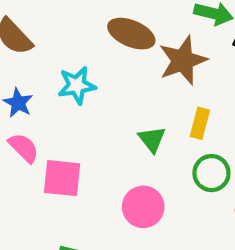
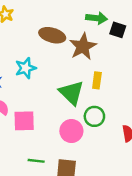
green triangle: (152, 139) -> (71, 93), size x1.6
green circle: (211, 173) -> (94, 116), moved

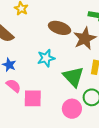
cyan star: (26, 68) -> (46, 58), moved

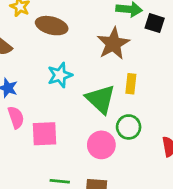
brown ellipse: (60, 28) -> (52, 26), moved
pink semicircle: (14, 86) -> (16, 117), turned 35

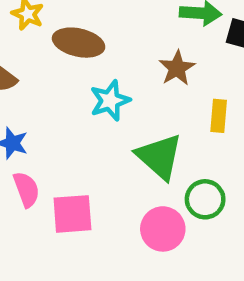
brown star: (113, 44) -> (177, 68), size x0.7
cyan star: (60, 75) -> (110, 101), moved
yellow rectangle: (131, 84) -> (219, 116), moved

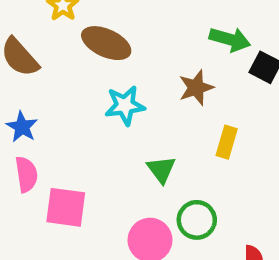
green triangle: (159, 157) -> (161, 169), size x0.6

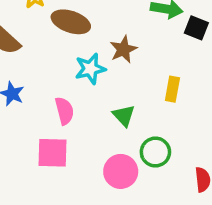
brown star: (196, 88) -> (123, 49), moved
pink semicircle: (26, 174) -> (64, 111), moved

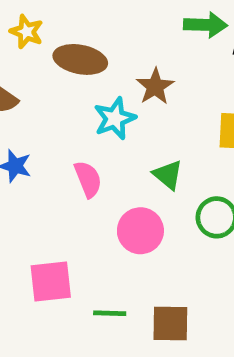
pink square: (53, 153) -> (51, 282), moved
pink circle: (121, 171) -> (140, 231), moved

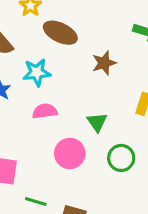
cyan star: (115, 118) -> (37, 72), moved
pink semicircle: (88, 179) -> (45, 111), turned -90

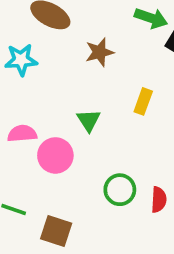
pink semicircle: (45, 111) -> (22, 134), moved
green circle: (121, 158) -> (120, 190), moved

